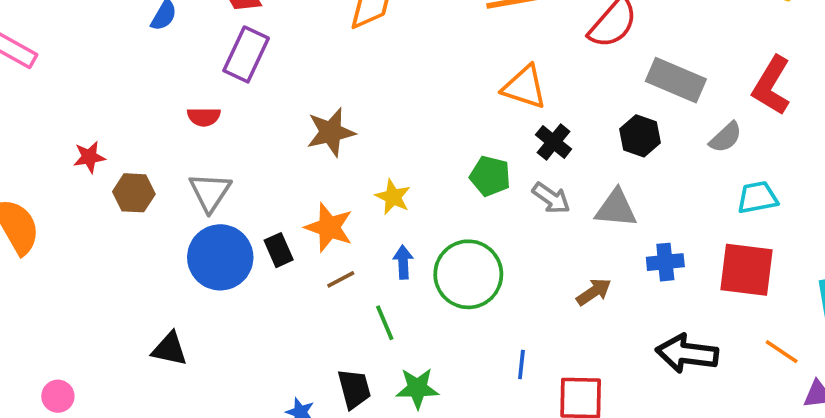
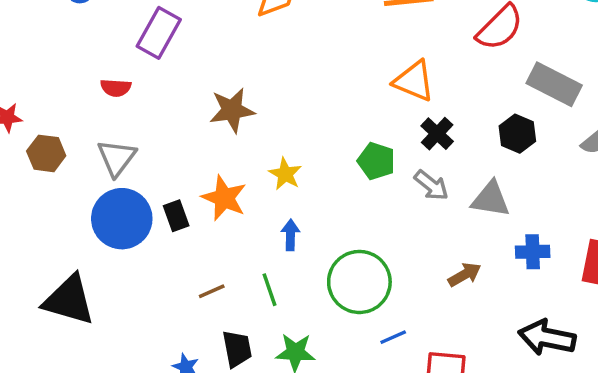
green circle: (468, 274) -> (359, 282), moved
brown line: (341, 279) -> (212, 291), moved
black triangle: (170, 349) -> (69, 300), size x1.6
blue line: (521, 365) -> (393, 337), turned 56

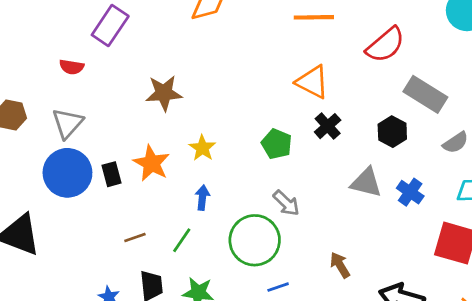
gray arrow: (431, 185) -> (286, 203), moved
blue cross: (533, 252) -> (410, 192), moved, turned 32
brown arrow: (465, 275) -> (340, 265), moved, turned -96
green line: (270, 290) -> (182, 240), turned 48

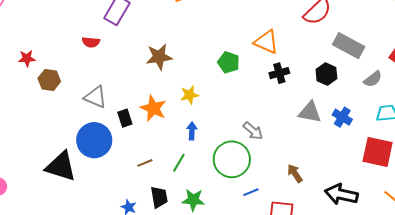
gray triangle: (67, 123) -> (95, 97), moved, turned -45
black cross: (328, 126) -> (279, 73), turned 30
green pentagon: (277, 144) -> (229, 62), moved
yellow star: (202, 148) -> (190, 95), turned 30
blue circle: (67, 173) -> (94, 140), moved

